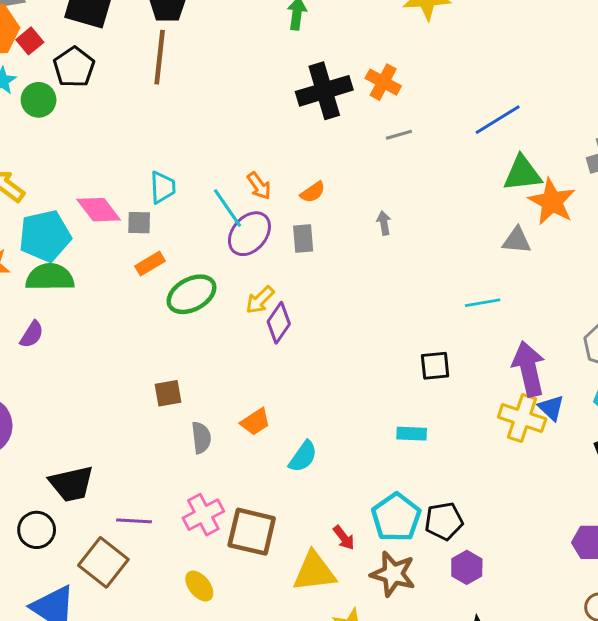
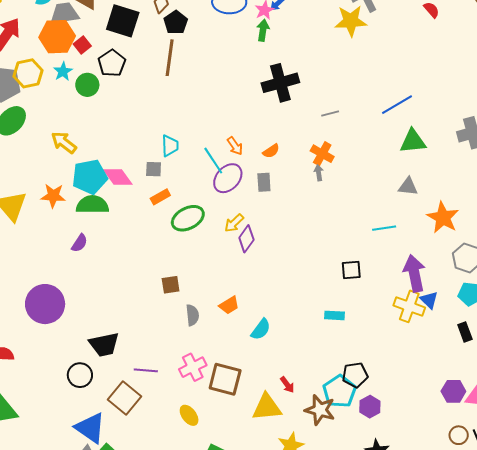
orange cross: (383, 82) -> (322, 154), moved
orange star: (552, 202) -> (443, 218), moved
pink diamond: (99, 210) -> (118, 177), moved
cyan pentagon: (396, 517) -> (339, 391), moved

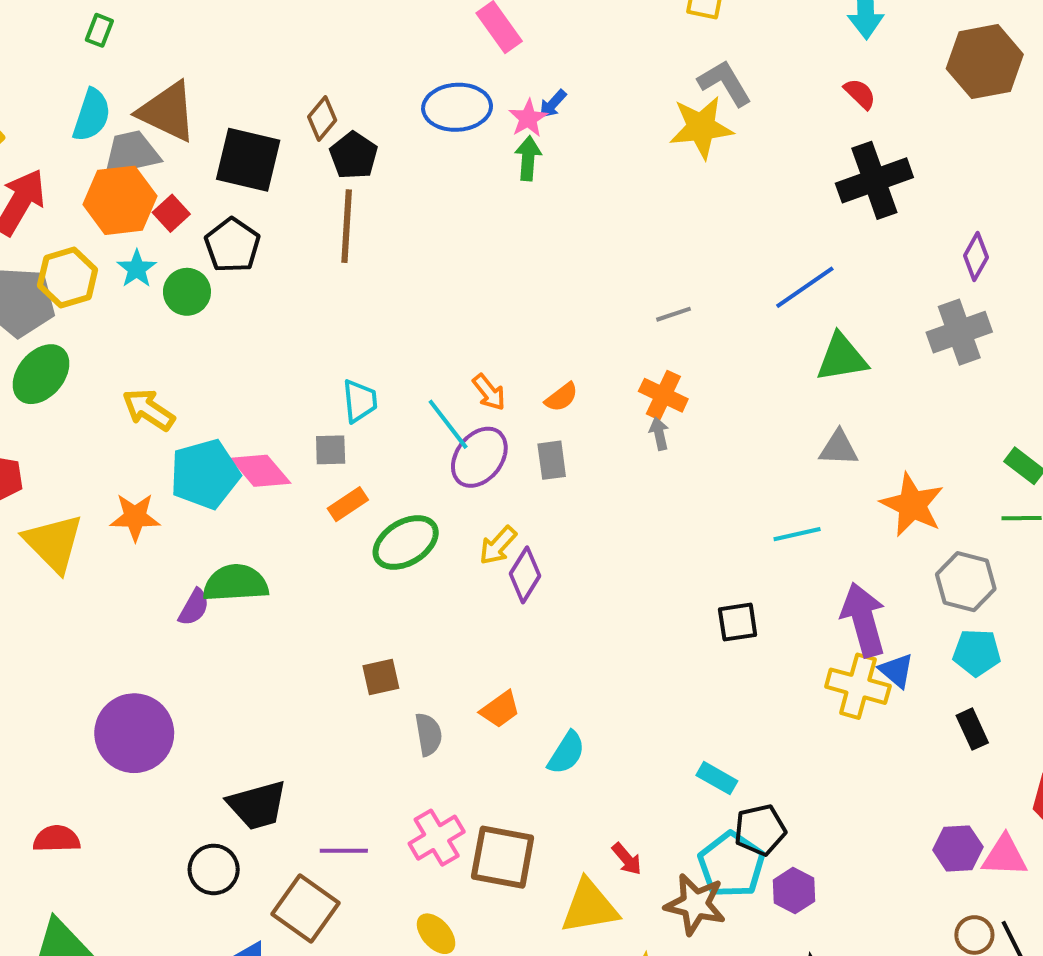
black cross: (280, 83) -> (874, 180), moved
green semicircle: (92, 205) -> (236, 583), moved
cyan rectangle: (334, 315) -> (717, 778), moved, turned 30

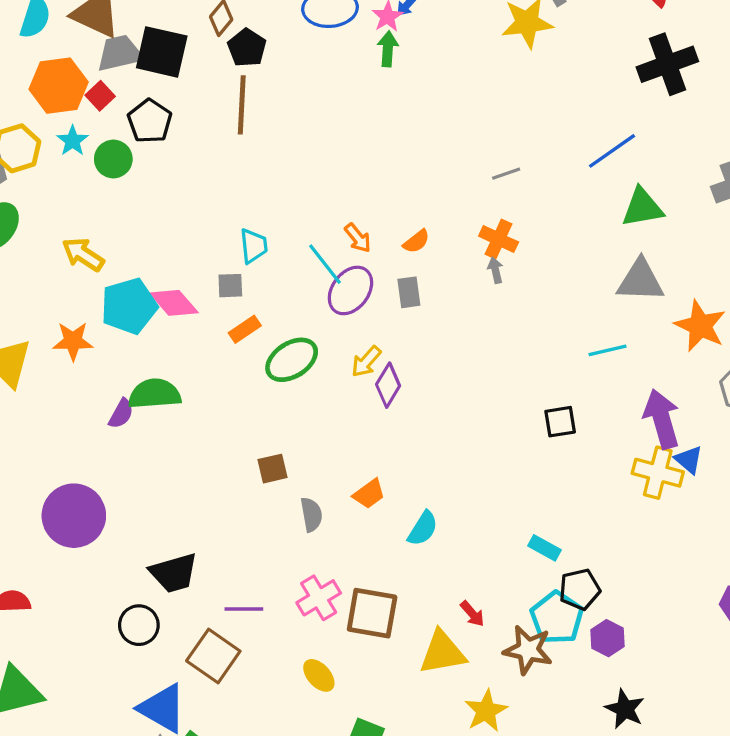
gray trapezoid: (131, 153) -> (120, 53), moved
gray triangle: (839, 448) -> (640, 281), size x1.5

